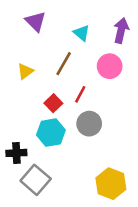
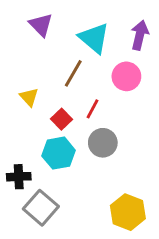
cyan triangle: (82, 33) -> (94, 38), size x1.6
yellow triangle: (25, 71) -> (29, 97), moved, turned -36

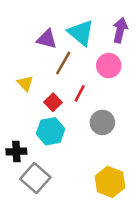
purple triangle: (41, 25) -> (47, 39), moved, turned -30
gray circle: (103, 143) -> (102, 122), moved

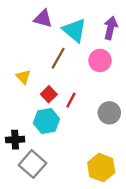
purple triangle: (47, 39) -> (43, 19), moved
red line: (80, 93) -> (71, 100), moved
gray circle: (102, 122) -> (109, 113), moved

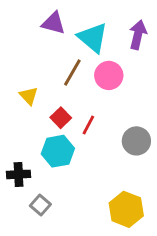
pink circle: (100, 60) -> (109, 75), moved
gray square: (33, 164) -> (40, 205), size x0.6

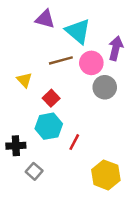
purple arrow: (138, 35) -> (116, 48), moved
brown line: (72, 73) -> (61, 60), turned 45
red line: (88, 125) -> (74, 142), moved
gray circle: (136, 141) -> (105, 87), moved

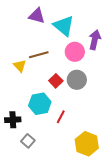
brown line: (61, 60) -> (39, 55), moved
gray circle: (105, 87) -> (77, 80), moved
red square: (51, 98) -> (56, 81), moved

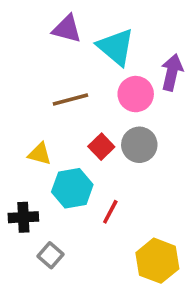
yellow triangle: (20, 66) -> (40, 154), moved, turned -32

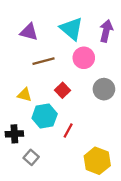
purple triangle: (67, 29) -> (29, 32), moved
purple arrow: (172, 72) -> (106, 31), moved
gray circle: (139, 145) -> (104, 89), moved

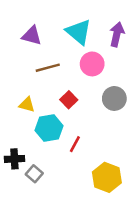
black cross: (14, 134) -> (14, 159), moved

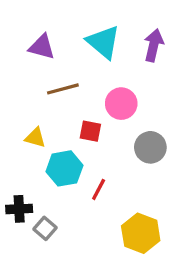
pink circle: (92, 64) -> (121, 104), moved
gray circle: (114, 98) -> (150, 147), moved
red square: (69, 100) -> (90, 131), turned -35

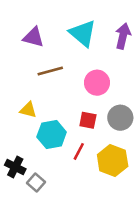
red square: (90, 131) -> (88, 120), moved
black cross: (19, 209) -> (15, 167), turned 30
yellow hexagon: (141, 233) -> (113, 160), moved

